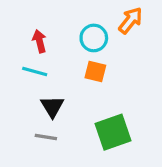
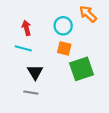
orange arrow: (130, 20) -> (88, 14), turned -84
green square: (113, 132) -> (81, 69), moved

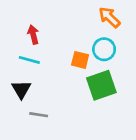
cyan circle: (63, 26) -> (104, 49), moved
black triangle: (35, 72) -> (21, 89), moved

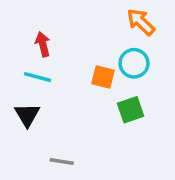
green square: (101, 85) -> (131, 110), size x0.7
gray line: (39, 115) -> (62, 161), moved

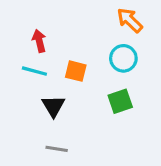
orange square: (103, 77) -> (76, 71), moved
black triangle: (27, 115) -> (53, 106), moved

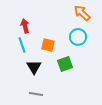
cyan line: (34, 71) -> (22, 45), turned 56
green square: (120, 101) -> (65, 64), moved

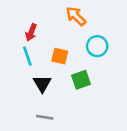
orange arrow: (82, 13) -> (76, 16), moved
red arrow: (25, 26) -> (31, 32), turned -144

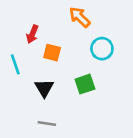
cyan line: (27, 56) -> (15, 64), moved
orange square: (60, 56) -> (52, 53), moved

